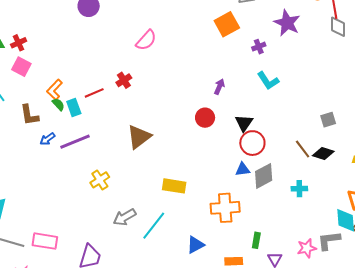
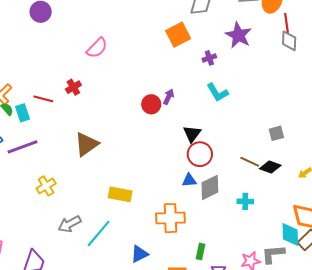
red line: (94, 93) -> (43, 99), turned 36
red circle: (205, 118) -> (151, 104), moved
brown line: (303, 149) -> (250, 162), turned -30

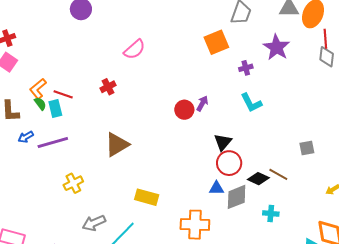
red line: (43, 99) -> (63, 94), moved
black diamond: (270, 167) -> (258, 179), moved

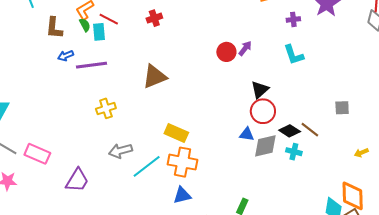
cyan cross: (271, 213) -> (294, 152), moved
orange cross: (195, 225) -> (183, 162), moved

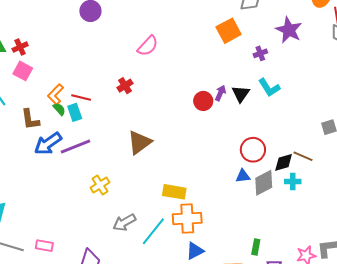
blue arrow: (66, 56) -> (48, 144), size x1.8
black triangle: (260, 90) -> (241, 94), moved
black diamond: (290, 131) -> (284, 162), turned -35
pink rectangle: (37, 154) -> (44, 246), size x0.7

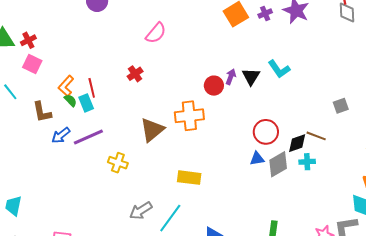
purple cross: (260, 53) -> (265, 14), moved
red line: (81, 98) -> (92, 88), turned 66
blue arrow: (48, 144) -> (61, 135), size x0.7
yellow cross: (100, 185) -> (118, 163), moved, turned -36
orange cross: (187, 218) -> (189, 116), moved

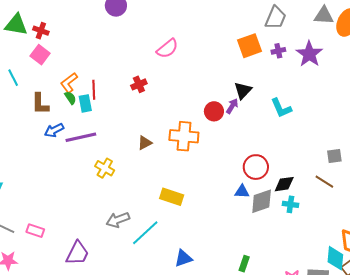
red cross: (28, 40) -> (41, 31), turned 35
black triangle: (251, 77) -> (243, 90), moved
brown triangle: (152, 130) -> (145, 143), size x0.6
brown line: (316, 136) -> (324, 182), moved

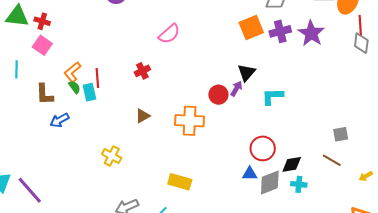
purple cross: (278, 51) -> (280, 31), size x1.5
cyan line: (13, 78) -> (16, 69), turned 30
cyan L-shape: (281, 108) -> (272, 96), moved, turned 115
purple line: (81, 137) -> (30, 190), moved, turned 64
brown triangle: (145, 143) -> (143, 116), moved

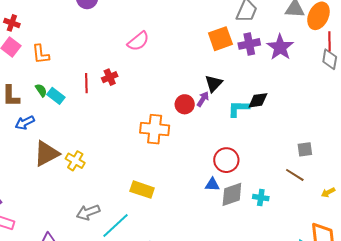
orange L-shape: (72, 72) -> (41, 54), moved, turned -60
red line: (97, 78) -> (86, 83), moved
cyan rectangle: (89, 92) -> (56, 96), turned -42
brown triangle: (143, 116) -> (46, 154), moved, size x1.8
black diamond: (292, 164) -> (258, 100), moved

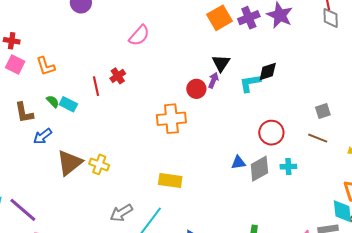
red circle: (226, 160) -> (271, 133), moved

